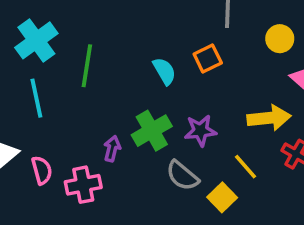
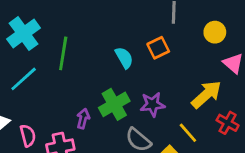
cyan line: (36, 98) -> (24, 79), turned 60
yellow arrow: (269, 118) -> (206, 94), turned -36

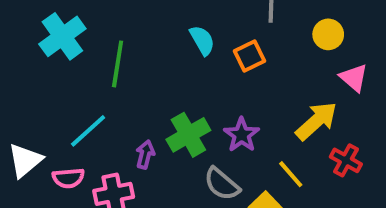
cyan semicircle: (124, 58) -> (202, 40), moved
cyan line: (24, 79) -> (88, 131), moved
purple star: (152, 104) -> (242, 135), turned -30
pink semicircle: (28, 136) -> (68, 178), turned 100

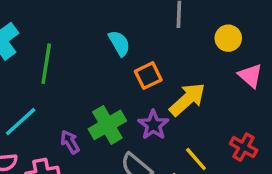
orange square: (249, 56) -> (148, 76), moved
yellow arrow: (316, 121) -> (187, 99), moved
purple arrow: (145, 154) -> (70, 142), turned -45

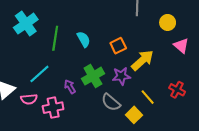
cyan semicircle: (119, 43) -> (84, 39), moved
purple star: (153, 125) -> (121, 76), turned 30

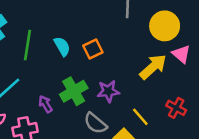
yellow circle: (168, 22) -> (165, 26), size x1.5
orange square: (118, 46) -> (93, 49), moved
yellow arrow: (142, 60) -> (153, 67), moved

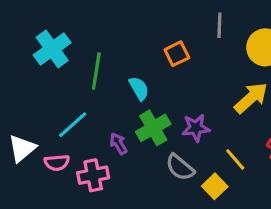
cyan semicircle: (62, 46) -> (139, 88), moved
orange square: (93, 49) -> (177, 54), moved

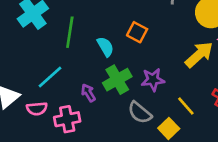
orange square: (177, 54) -> (137, 32), moved, turned -36

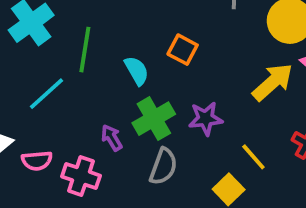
cyan line: (50, 77) -> (46, 94), moved
gray semicircle: (140, 113) -> (163, 166), moved, turned -110
pink cross: (67, 119) -> (81, 176), turned 30

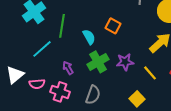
purple arrow: (112, 138) -> (68, 68), moved
yellow line: (253, 157) -> (150, 73), moved
gray semicircle: (163, 166) -> (93, 95), moved

